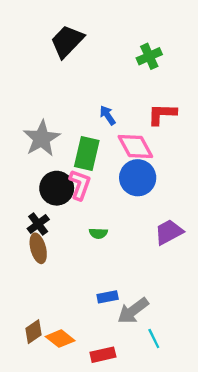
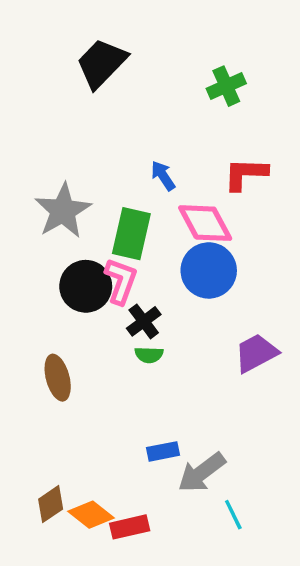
black cross: (38, 224) -> (144, 321), moved
red rectangle: (103, 355) -> (130, 527), moved

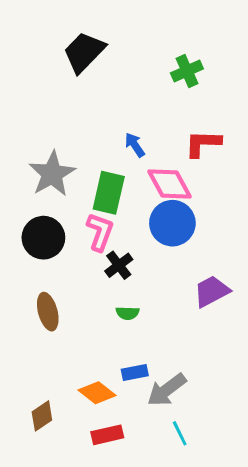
black circle: (86, 286) -> (43, 238), moved
green semicircle: (149, 355) -> (127, 313), moved
orange diamond: (91, 515) -> (97, 393), moved
cyan line: (233, 515) -> (180, 433), moved

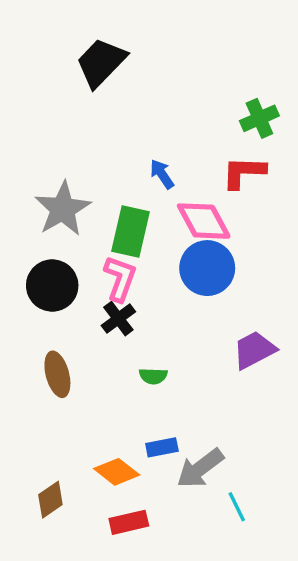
green cross: (187, 71) -> (259, 118), moved
black cross: (119, 265) -> (118, 319), moved
cyan line: (180, 433) -> (237, 507), moved

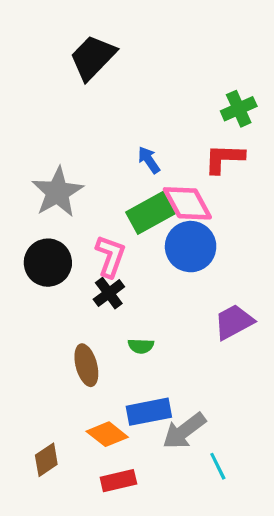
green rectangle: (131, 232) -> (150, 213), moved, turned 48
brown ellipse: (57, 374) -> (86, 365), moved
blue rectangle: (162, 447) -> (149, 412), size x1.5

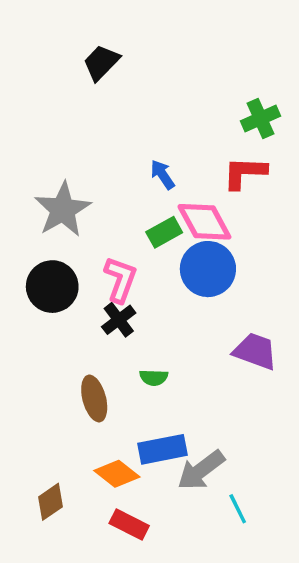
black trapezoid: (93, 57) -> (101, 63), size x0.7
green rectangle: (150, 213) -> (164, 232), size x0.7
purple trapezoid: (234, 322) -> (255, 351), turned 48
red rectangle: (118, 481) -> (129, 525), turned 40

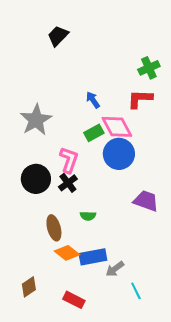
black circle: (52, 287) -> (36, 179), moved
gray arrow: (201, 470) -> (115, 269), size x0.7
orange diamond: (117, 474) -> (67, 253), moved

